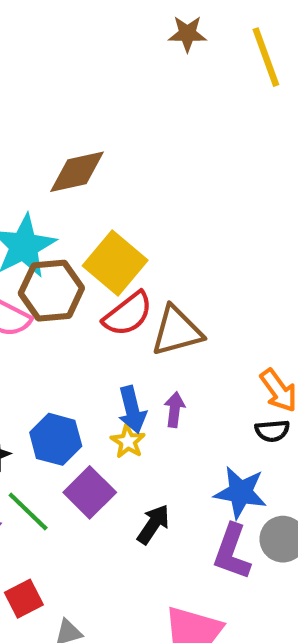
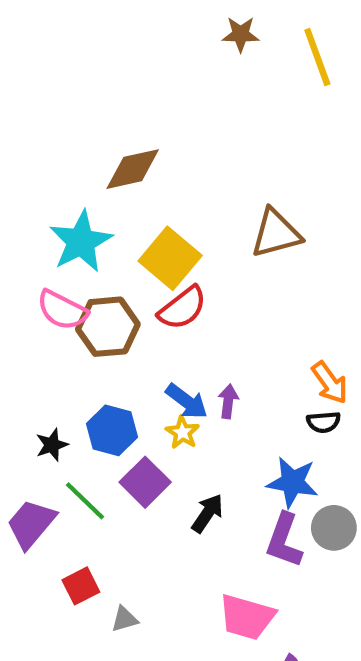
brown hexagon: (51, 291) -> (108, 327), moved
brown triangle: (177, 331) -> (276, 233), moved
blue arrow: (132, 410) -> (187, 401), turned -39

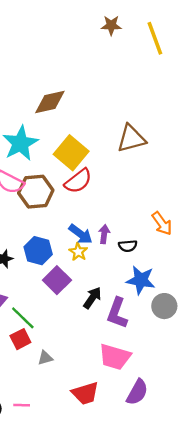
black semicircle: (324, 422) -> (128, 246), moved
green line: (85, 501) -> (23, 318), moved
purple L-shape: (284, 540) -> (117, 313), moved

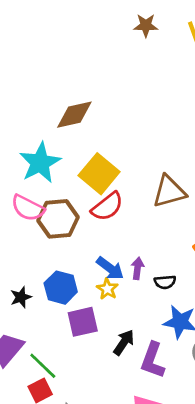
brown triangle: (131, 139) -> (169, 191), moved
purple square: (57, 280) -> (83, 322), turned 32

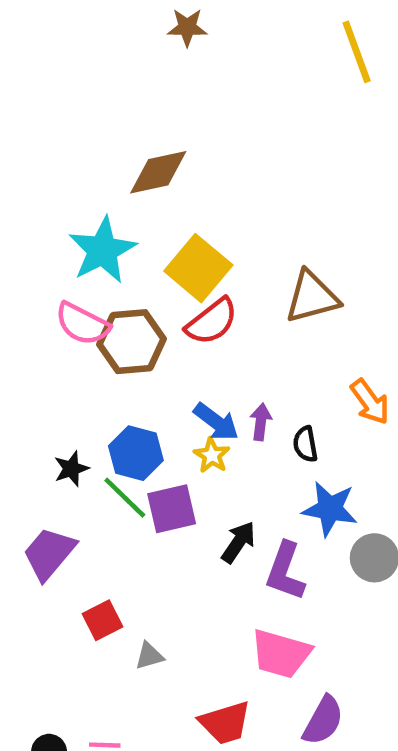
brown star: (146, 25) -> (187, 27), moved
black semicircle: (165, 282) -> (305, 444), turned 85
green line: (43, 366) -> (125, 498), moved

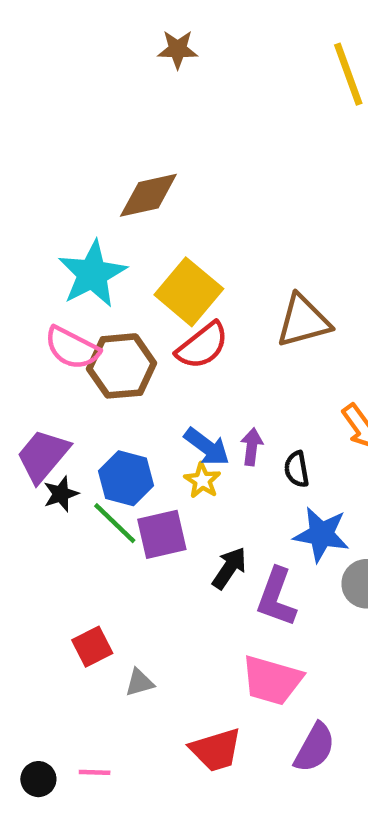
purple trapezoid: (49, 553) -> (43, 456), moved

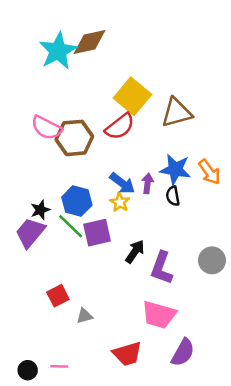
cyan star: (92, 274) -> (58, 51), moved
yellow square: (189, 292) -> (132, 96), moved
purple trapezoid: (43, 456) -> (30, 233), moved
blue star: (321, 534) -> (175, 169), moved

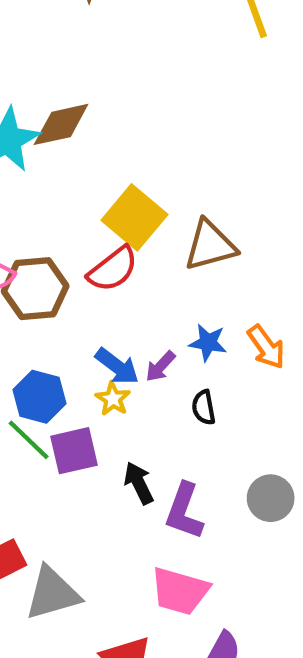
blue star: (175, 169) -> (208, 343), size x0.7
purple arrow: (148, 183) -> (160, 366), turned -144
black semicircle: (173, 196) -> (204, 407), moved
black arrow: (135, 252) -> (139, 483), turned -60
gray triangle: (84, 316) -> (52, 593), size x2.0

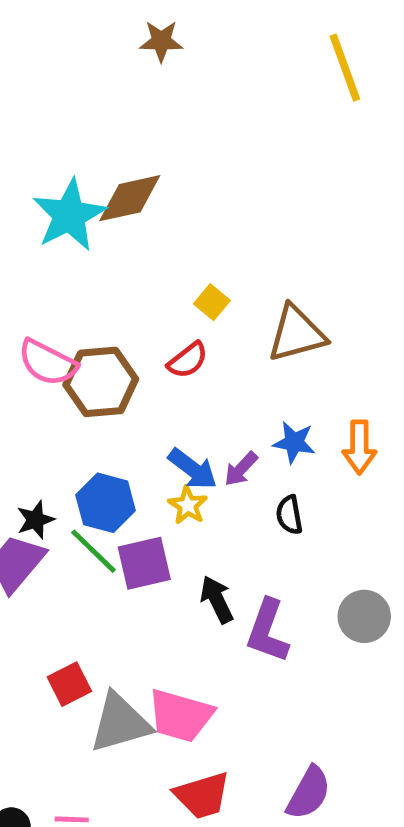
yellow square: (134, 217) -> (212, 302), size x0.5
red semicircle: (113, 269) -> (188, 360), size x0.7
orange arrow: (266, 347) -> (359, 447), turned 36
pink trapezoid: (180, 591) -> (181, 716), moved

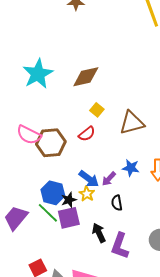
brown diamond: (130, 198) -> (86, 77), moved
black semicircle: (289, 515) -> (117, 203), moved
black star: (35, 520) -> (69, 200), moved

